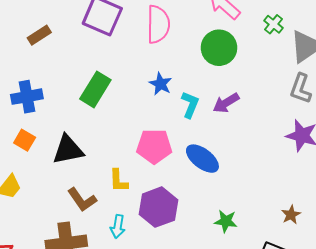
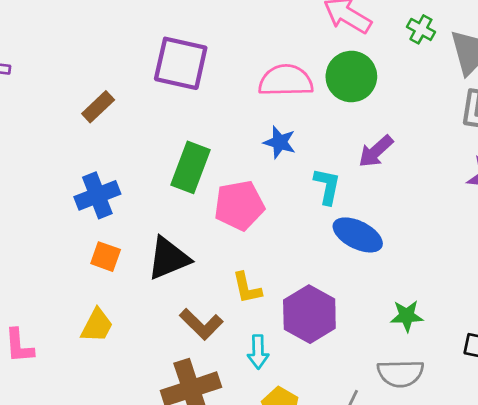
pink semicircle: (158, 24) -> (286, 81), moved, turned -81
cyan L-shape: (190, 105) -> (327, 186), moved
pink pentagon: (154, 146) -> (239, 205), moved

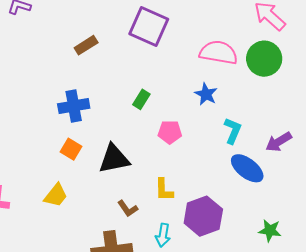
purple arrow: (376, 151) -> (279, 142), moved
green rectangle: (191, 167) -> (141, 99), size x0.6
pink pentagon: (239, 205) -> (170, 132), size x0.7
brown L-shape: (201, 324) -> (128, 208), size x0.7

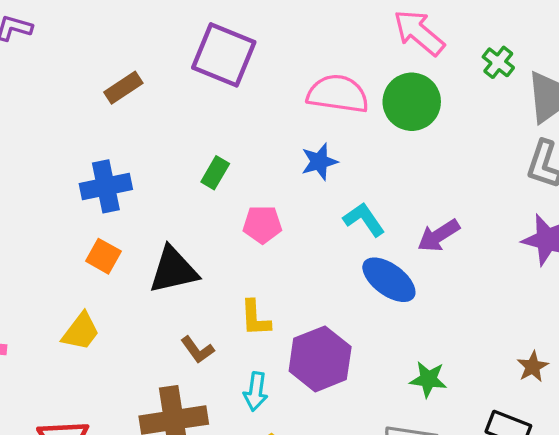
blue star: (206, 94) -> (319, 162), turned 30
cyan L-shape: (233, 131) -> (364, 220), turned -56

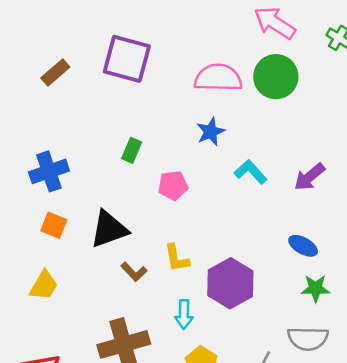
brown rectangle: (123, 88) -> (55, 73), moved
blue ellipse: (389, 280) -> (303, 246), moved, size x0.7
brown L-shape: (197, 350) -> (134, 272), moved

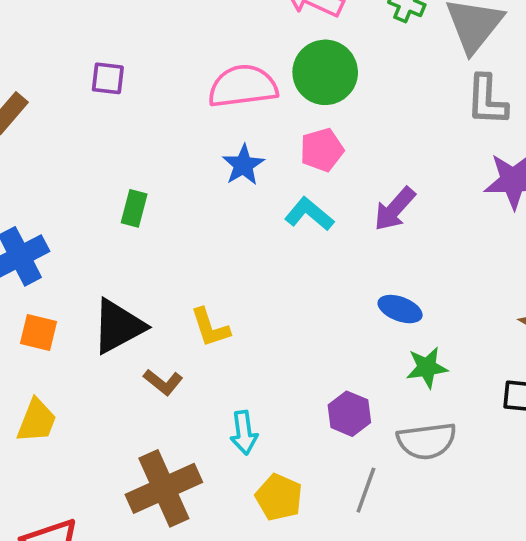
purple square: (127, 59) -> (108, 78), size x0.5
pink pentagon: (173, 185) -> (322, 150), moved
yellow L-shape: (177, 258) -> (210, 328), moved
purple hexagon: (230, 283) -> (349, 414), moved, size x0.6

